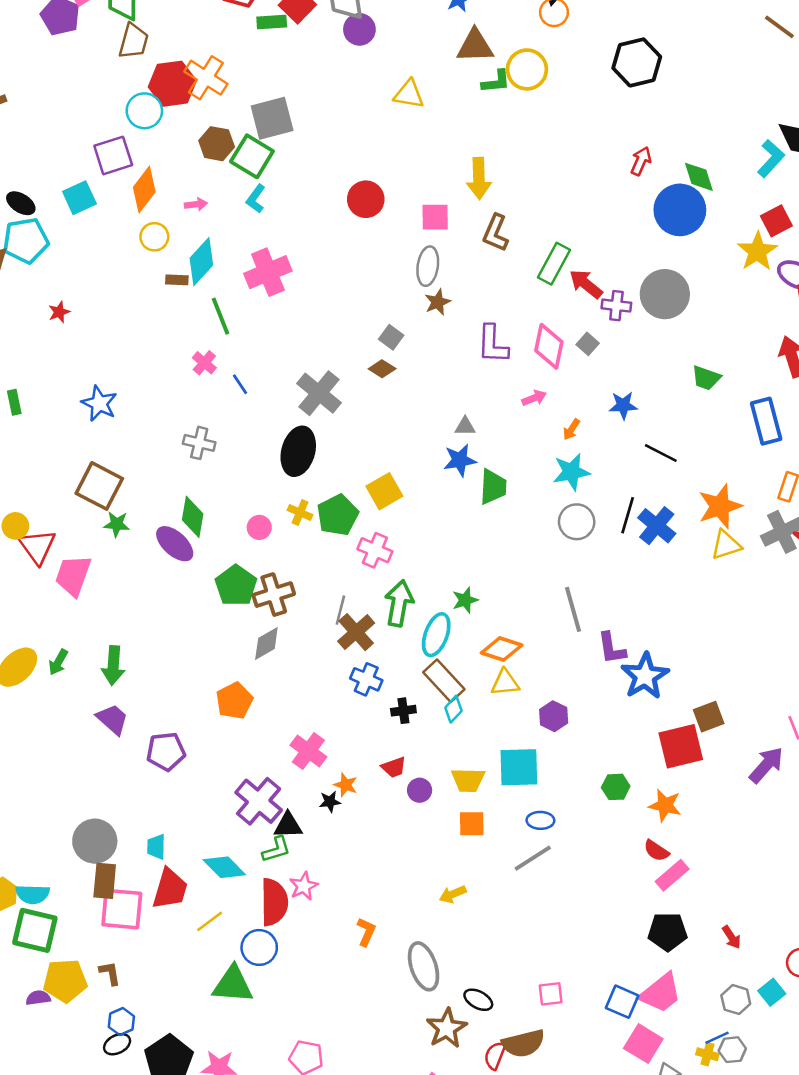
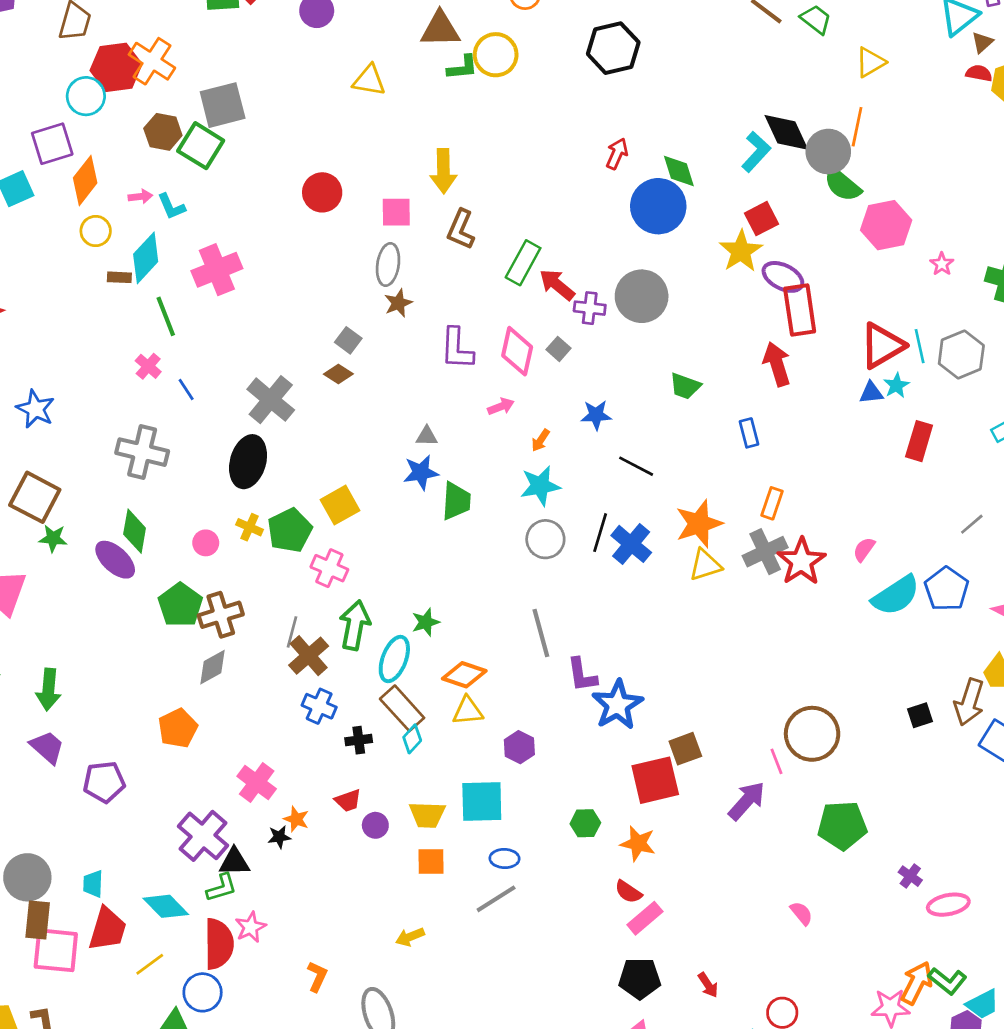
cyan L-shape: (256, 199) -> (171, 207), moved, turned -60
blue rectangle: (766, 421) -> (749, 433), size x0.6
gray cross: (199, 443) -> (142, 452), size x1.5

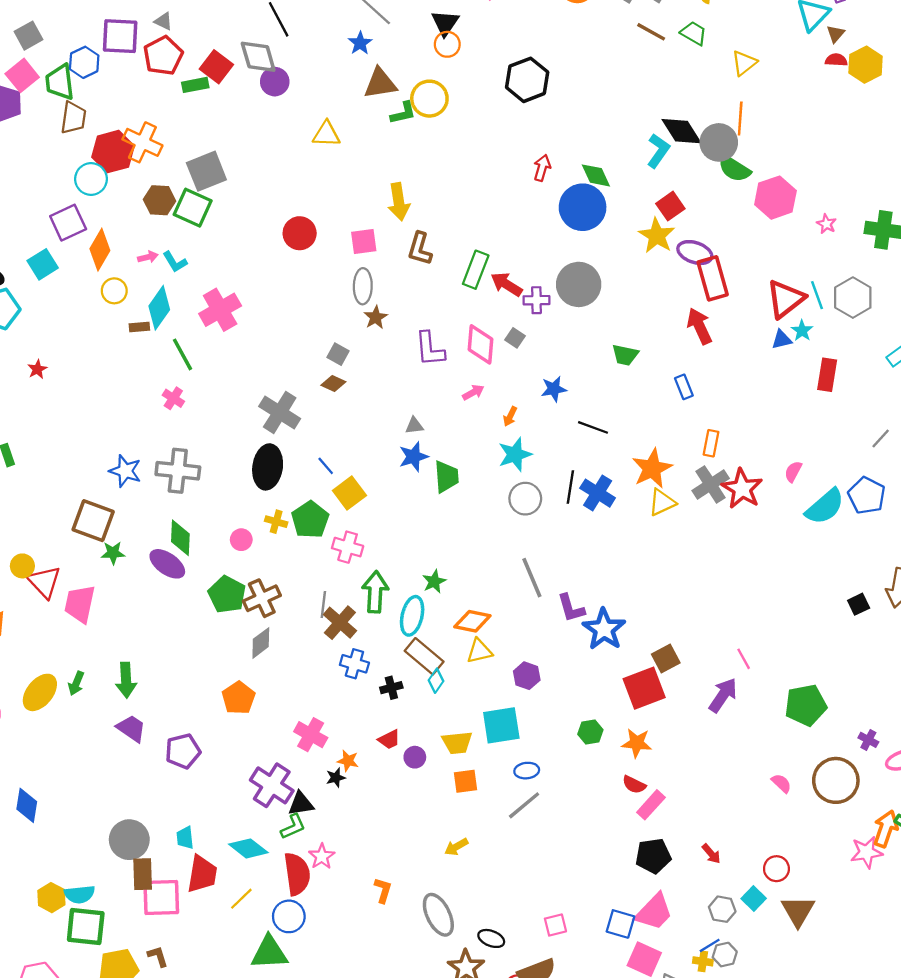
blue line: (186, 389) -> (326, 466), moved
blue star: (35, 409) -> (125, 471), moved
brown circle: (812, 734) -> (836, 780), moved

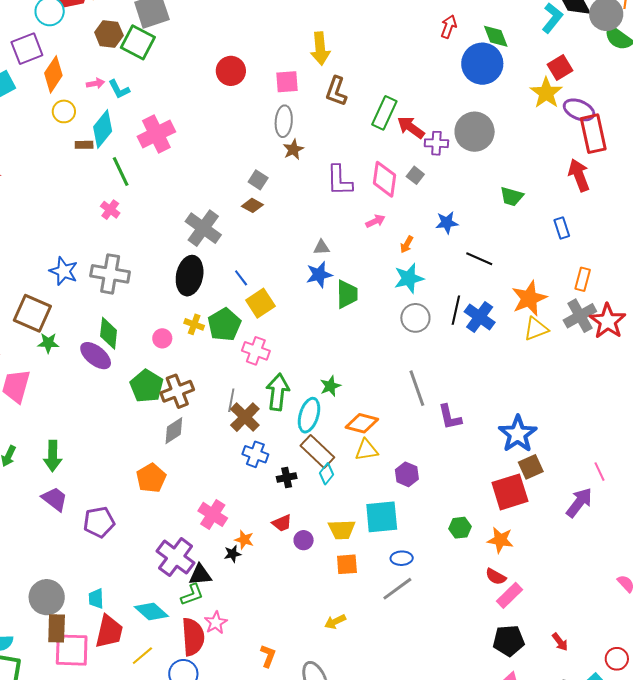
blue star: (604, 629) -> (518, 434), moved

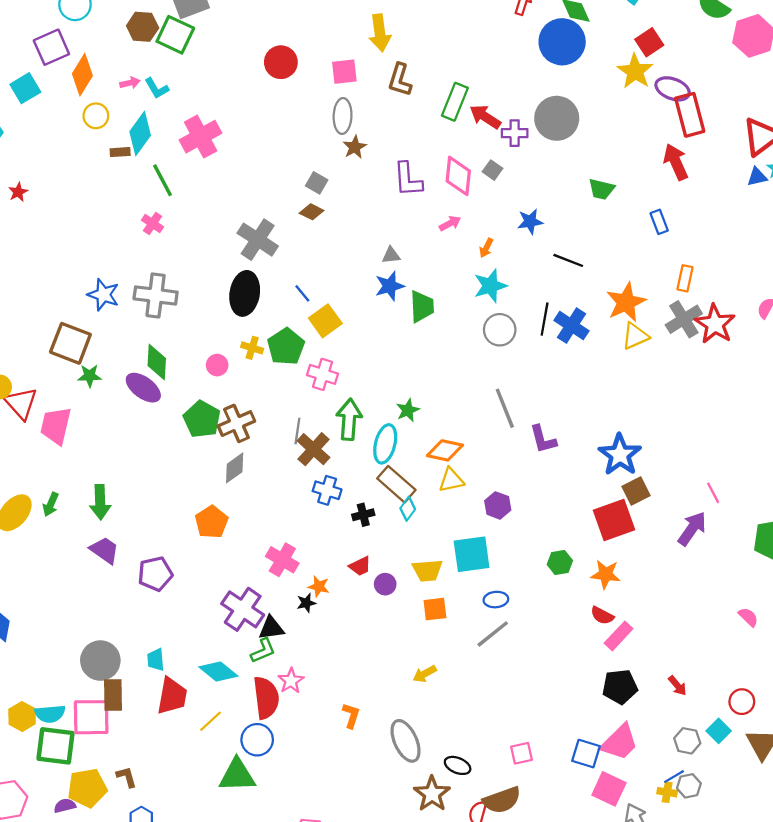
pink square: (72, 650) -> (91, 717), moved

